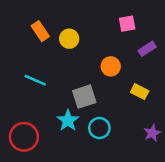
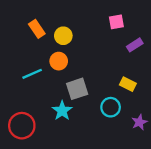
orange circle: (111, 66) -> (59, 61), moved
cyan line: (35, 80) -> (32, 74), turned -48
cyan circle: (99, 128) -> (111, 107), moved

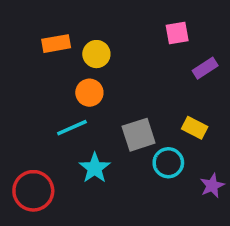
orange rectangle: (37, 29) -> (56, 44), turned -66
cyan line: (32, 74) -> (72, 128), moved
gray square: (77, 89) -> (139, 135), moved

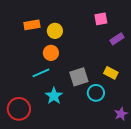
purple star: (212, 186) -> (121, 114), moved

